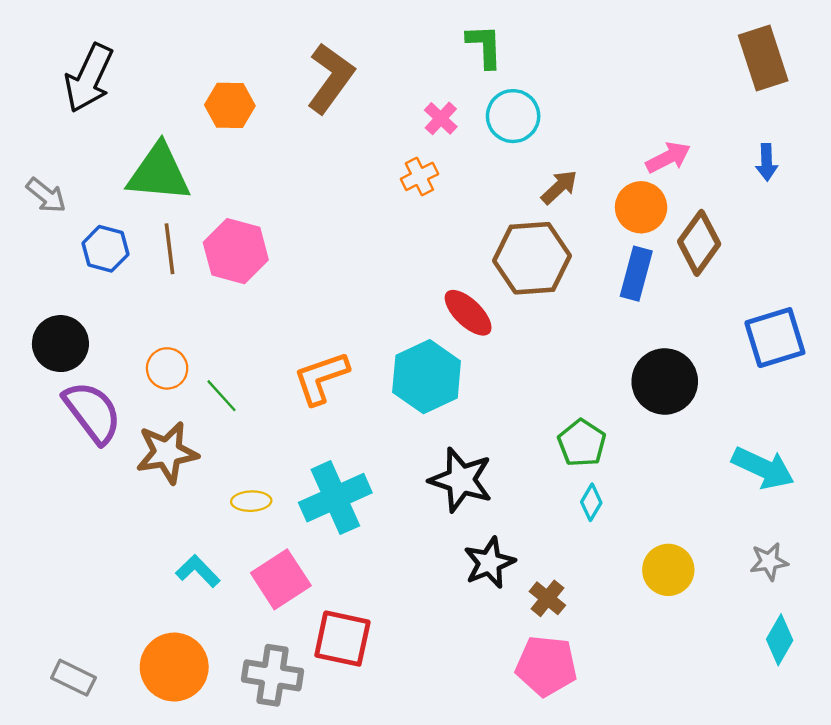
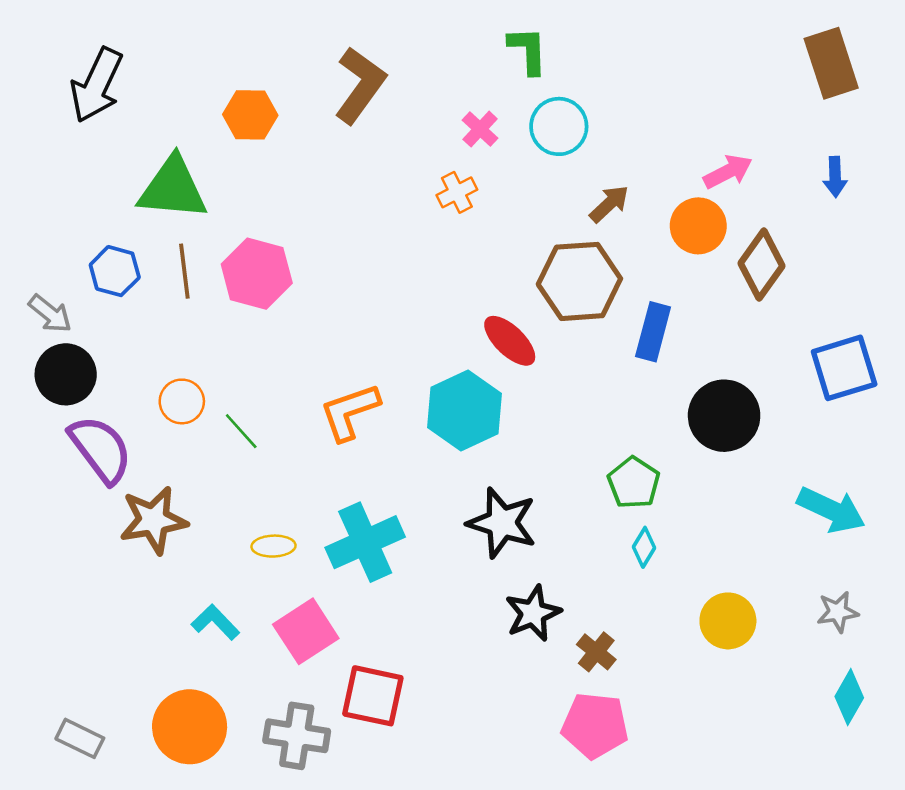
gray arrow: (46, 195) -> (50, 314), moved
blue rectangle: (636, 274) -> (653, 332), moved
brown star: (167, 453) -> (153, 520), moved

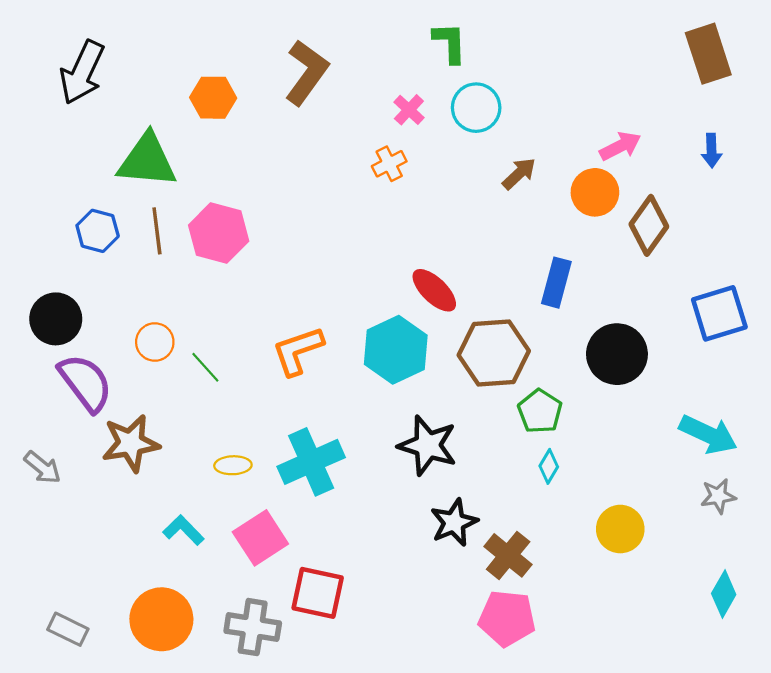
brown hexagon: (579, 281) -> (494, 353), moved
gray arrow: (50, 314) -> (43, 467), moved
gray star: (838, 612) -> (718, 496), moved
brown cross: (596, 652) -> (508, 555), size x1.4

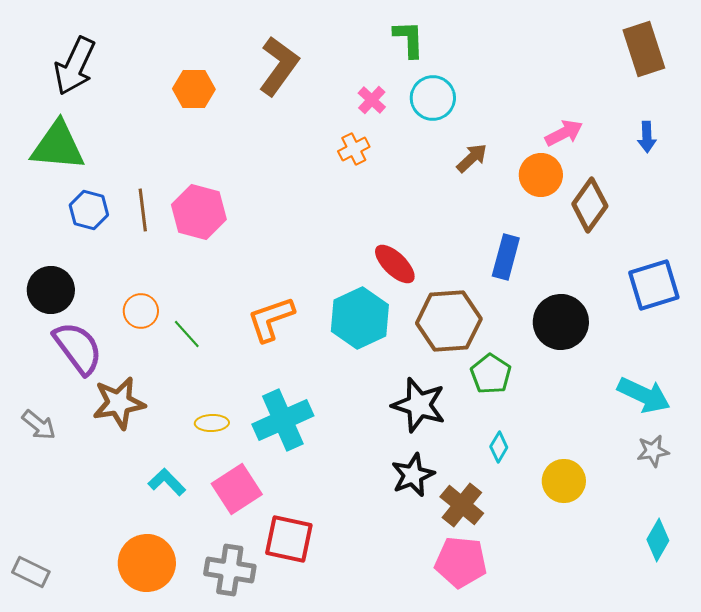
green triangle: (147, 160) -> (58, 146), moved
black star: (428, 445) -> (419, 405), moved
cyan diamond: (549, 466) -> (499, 447), moved
gray rectangle: (68, 629) -> (31, 572), moved

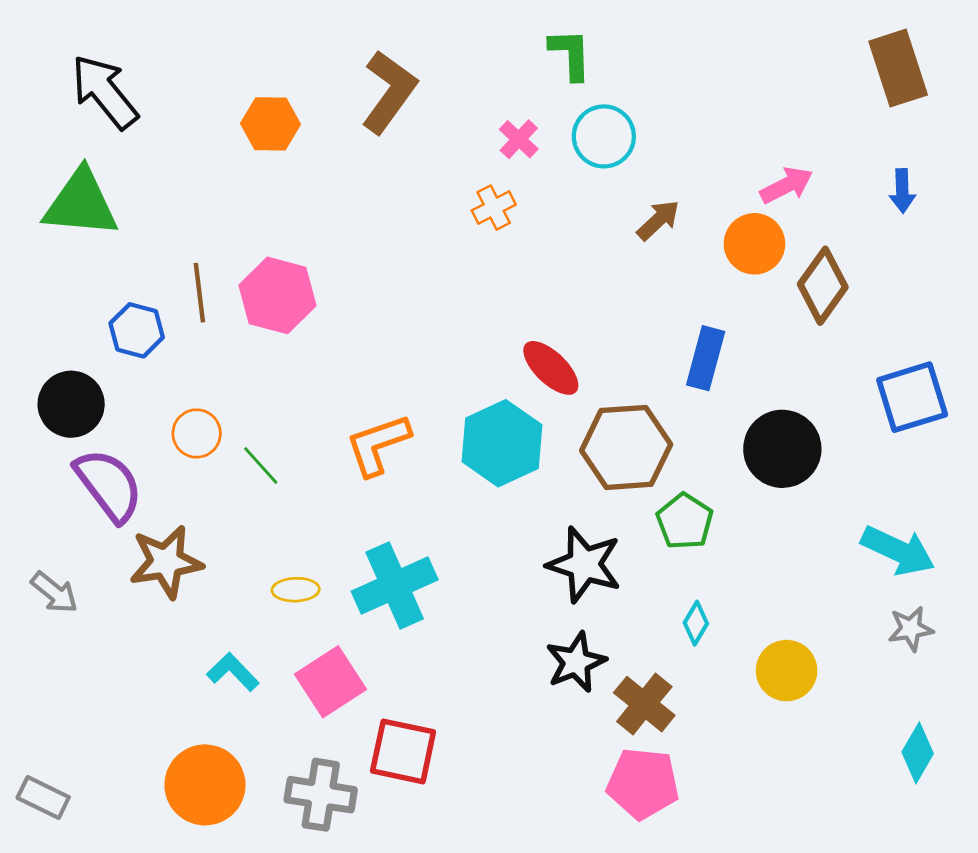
black arrow: (75, 66) -> (105, 92), turned 116
blue hexagon: (89, 210) -> (137, 330), moved

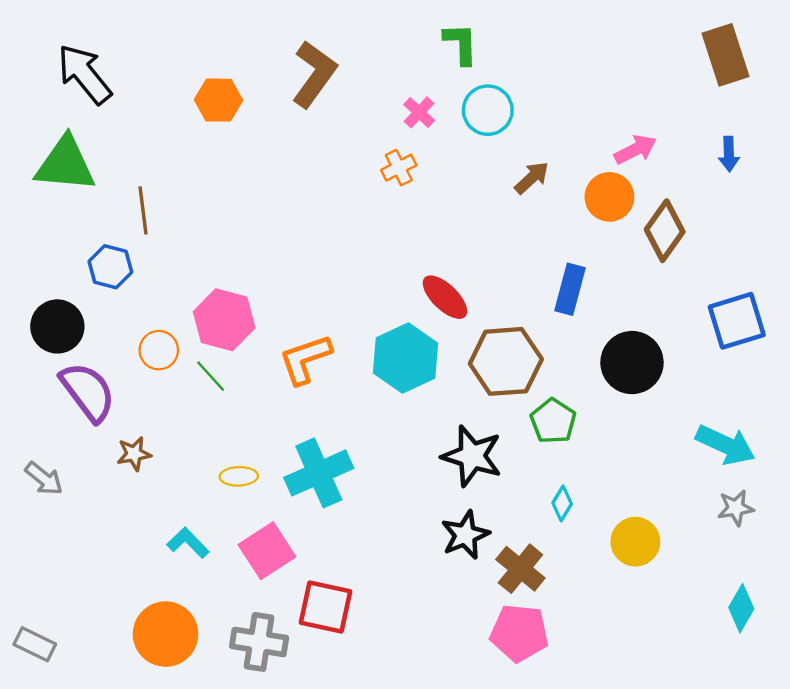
brown line: (199, 293) -> (143, 210), moved
pink hexagon: (277, 295) -> (224, 320), moved
brown star: (166, 562) -> (134, 454), size x0.6

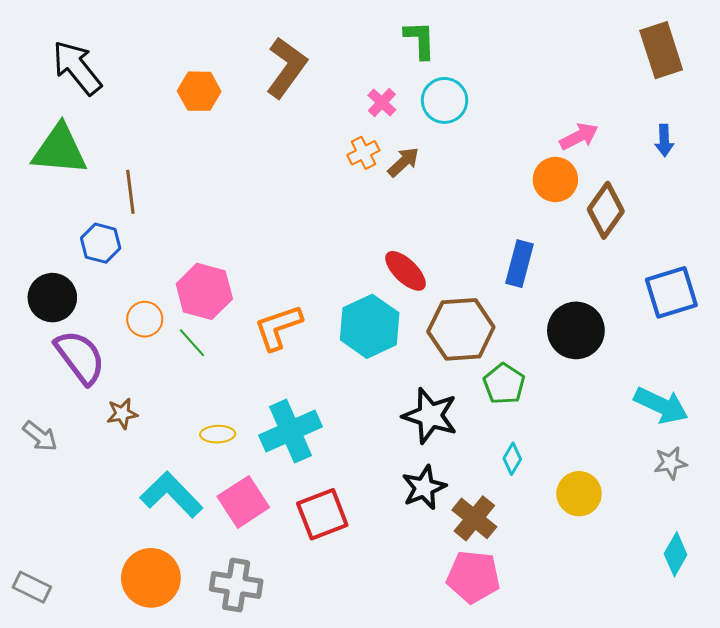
brown arrow: (532, 178) -> (403, 162), moved
cyan L-shape: (188, 543) -> (171, 495), size x1.6
red square: (326, 607) -> (322, 514), moved, turned -33

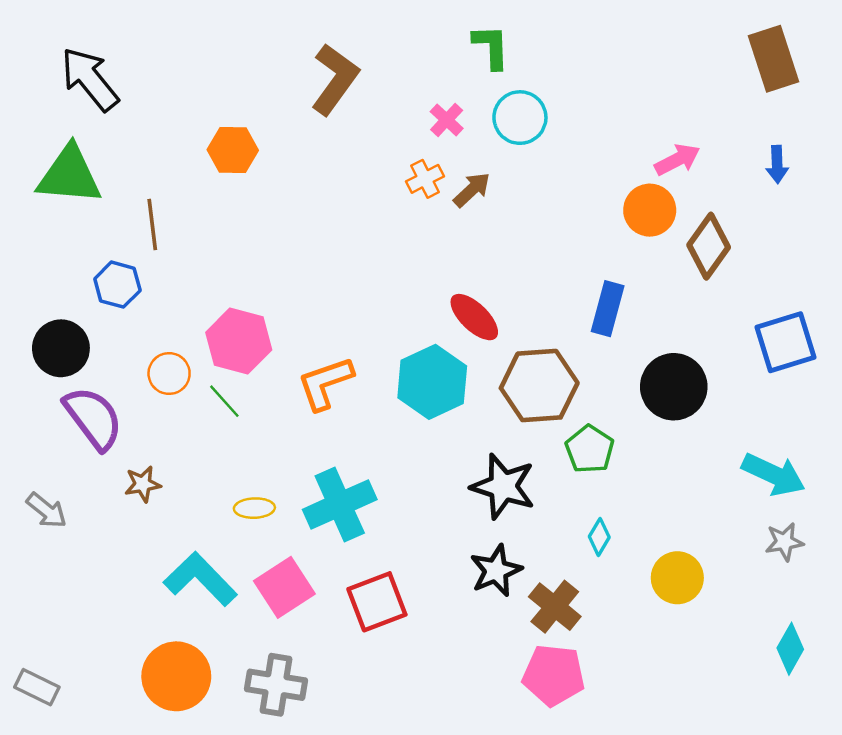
orange hexagon: (199, 91) -> (233, 150), moved

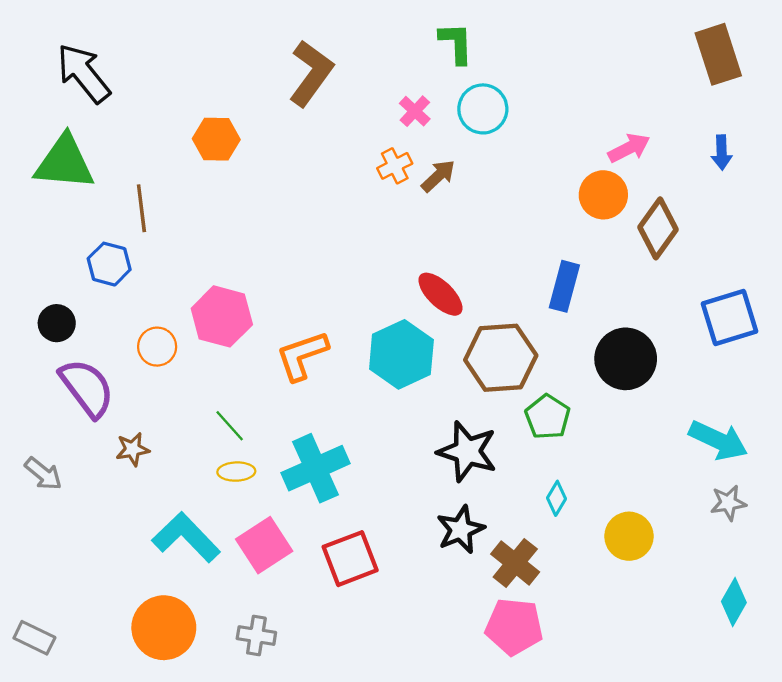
black circle: (61, 348) -> (57, 323), size x0.7
green line: (224, 401) -> (230, 426), moved
gray cross: (276, 685) -> (256, 636), size x0.7

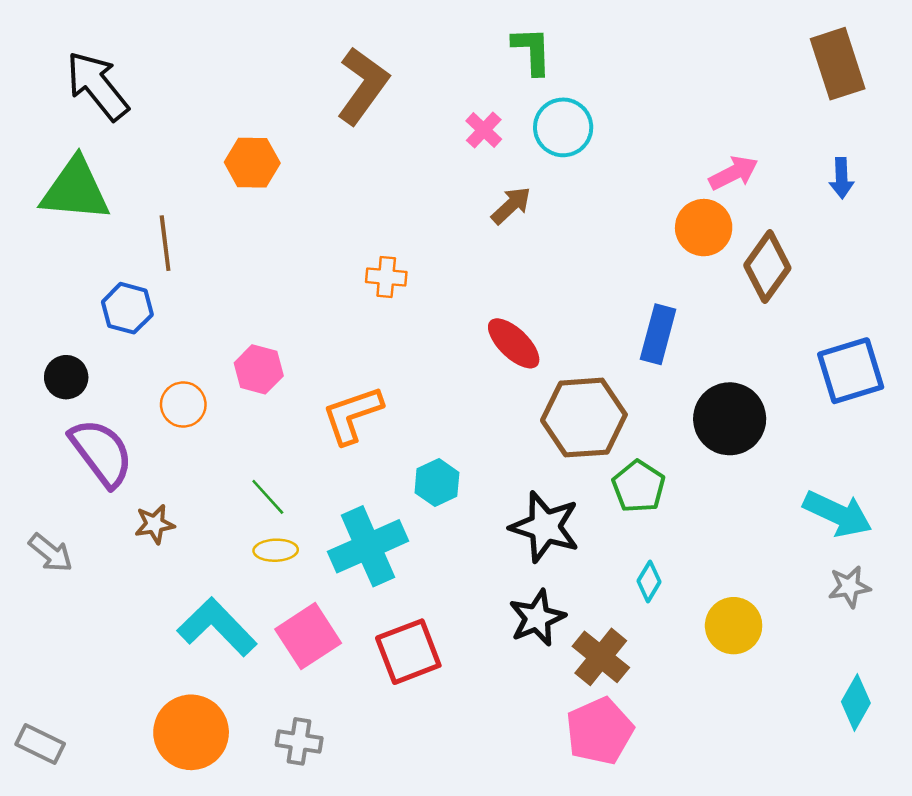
orange cross: (395, 166) -> (386, 277), moved, turned 32
pink hexagon: (222, 316) -> (259, 369), size x0.7
cyan hexagon: (401, 354) -> (437, 483), moved, size x0.6
pink pentagon: (514, 627) -> (600, 731), turned -30

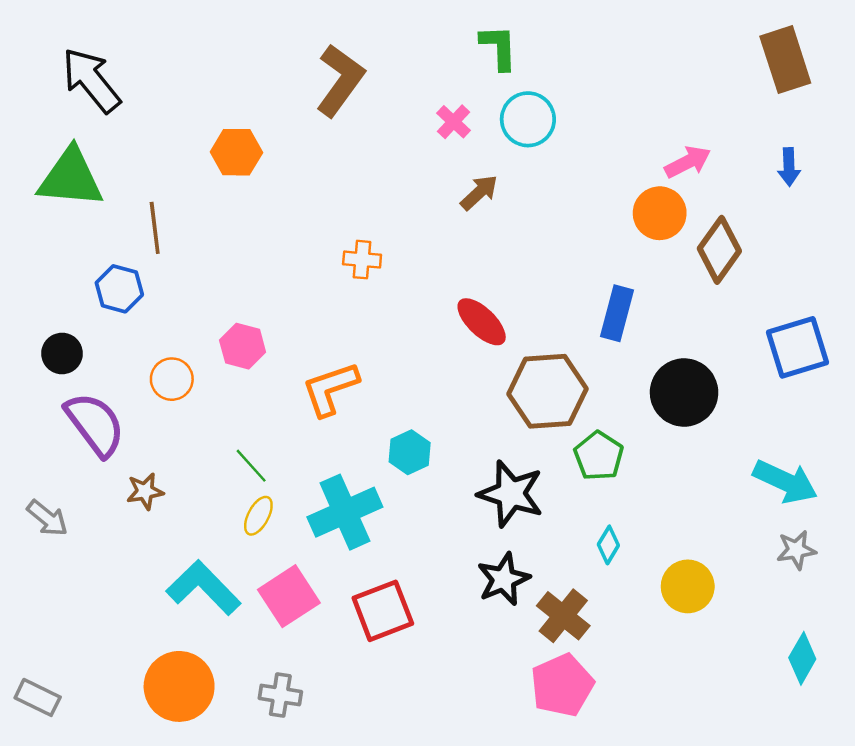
yellow ellipse: (276, 550) -> (258, 516), turned -60

